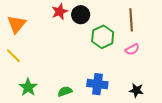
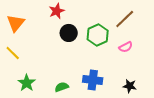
black circle: (81, 15) -> (69, 33), moved
brown line: (131, 20) -> (125, 19), turned 50

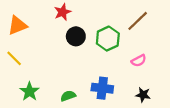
orange triangle: (16, 23) -> (17, 25), turned 30
pink semicircle: (126, 47) -> (139, 61), moved

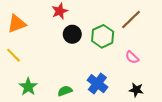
pink semicircle: (139, 61) -> (132, 57), turned 72
blue cross: (102, 88) -> (97, 84), turned 30

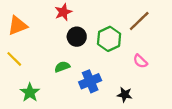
blue cross: (97, 84) -> (90, 81), moved, turned 30
black star: (136, 90) -> (125, 95), moved
green semicircle: (65, 91) -> (62, 67), moved

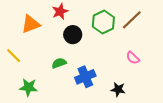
orange triangle: (18, 25) -> (31, 24), moved
green hexagon: (109, 39) -> (103, 22), moved
green star: (30, 92) -> (28, 87), turned -30

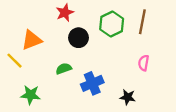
brown line: (132, 20) -> (142, 22), turned -35
orange triangle: (31, 24) -> (32, 40), moved
pink semicircle: (133, 58) -> (144, 63), turned 56

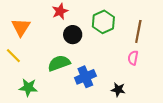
brown line: (142, 22) -> (138, 31), moved
orange triangle: (32, 40) -> (21, 27), moved, turned -36
green semicircle: (64, 69) -> (59, 63), size x1.5

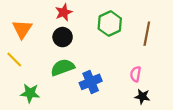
black circle: (73, 35) -> (63, 37), moved
pink semicircle: (133, 58) -> (136, 74), moved
black star: (118, 90) -> (142, 97), moved

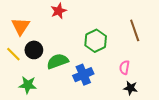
green hexagon: (110, 24) -> (96, 41), moved
brown line: (147, 34) -> (135, 30), turned -30
black circle: (63, 37) -> (34, 50), moved

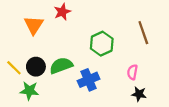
orange triangle: (21, 26) -> (34, 25), moved
black circle: (34, 50) -> (36, 67), moved
yellow line: (13, 54) -> (14, 68), moved

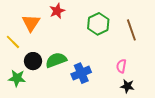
green hexagon: (102, 44) -> (98, 24), moved
yellow line: (14, 68) -> (13, 42), moved
green star: (29, 91) -> (17, 78), moved

